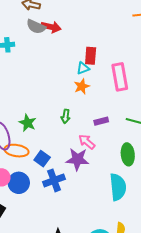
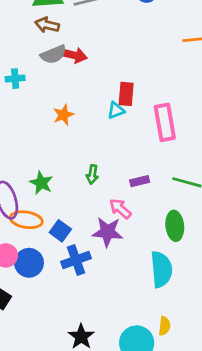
gray semicircle: (36, 27) -> (53, 54), turned -48
orange star: (82, 86) -> (63, 115), moved

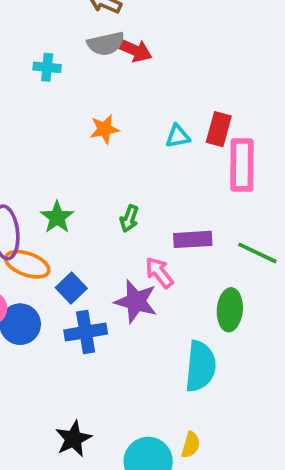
red rectangle: (126, 94) -> (219, 129), moved
purple rectangle: (140, 181) -> (193, 239), size x1.4

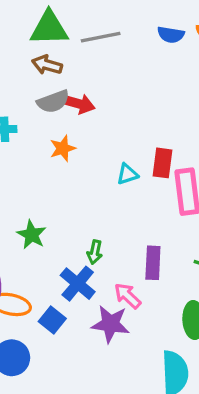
orange star: (104, 129) -> (63, 148), moved
green star: (57, 217) -> (32, 235), moved
purple rectangle: (193, 239) -> (153, 263), turned -76
blue cross: (86, 332) -> (78, 284), moved, turned -33

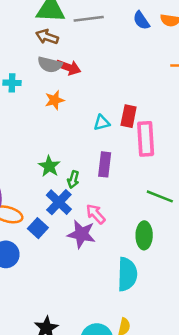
blue semicircle: (171, 35) -> (141, 20), turned 42
gray semicircle: (53, 102) -> (50, 65), turned 30
green star: (32, 235) -> (49, 166), moved
purple rectangle: (153, 263) -> (105, 164), moved

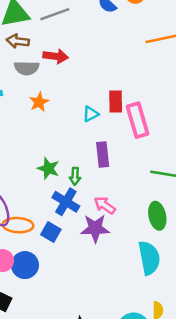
red arrow: (68, 67) -> (56, 56), moved

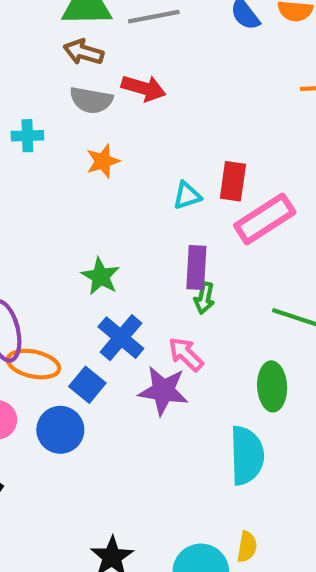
pink rectangle: (137, 120) -> (265, 219), turned 64
green arrow: (75, 176) -> (204, 298), moved
blue circle: (25, 265) -> (60, 430), moved

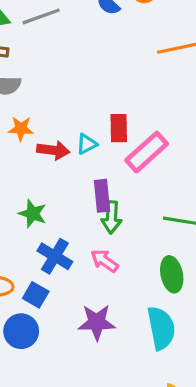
red arrow: (144, 88) -> (53, 150), moved
orange star: (103, 161) -> (21, 129), turned 30
green arrow: (204, 298) -> (112, 217), size x1.4
purple star: (163, 391) -> (97, 322), moved

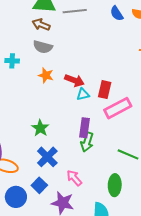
red arrow: (53, 150) -> (74, 80), moved
pink arrow: (104, 261) -> (74, 178), moved
blue square: (36, 295) -> (39, 185), moved

